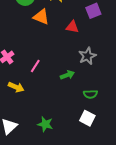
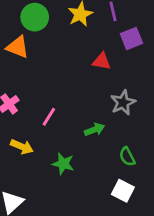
orange triangle: (41, 17) -> (18, 47), moved
green semicircle: (90, 94) -> (127, 157), turned 64
green star: (45, 124) -> (63, 164), moved

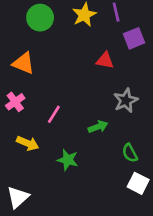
orange triangle: (18, 47) -> (23, 63), moved
white square: (123, 191) -> (138, 183), moved

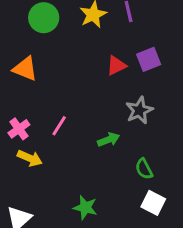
purple square: (134, 38) -> (149, 59), moved
red triangle: (105, 60) -> (116, 66), turned -36
pink cross: (15, 102) -> (19, 129), moved
green star: (68, 160) -> (85, 208), moved

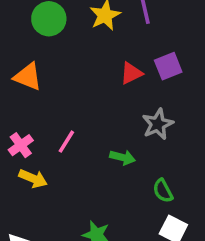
green arrow: (108, 140) -> (123, 157), turned 35

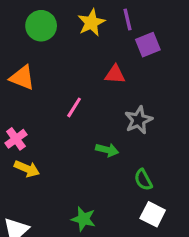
purple square: (168, 66) -> (148, 45), moved
red triangle: (131, 73) -> (115, 74), turned 30
pink line: (66, 142) -> (74, 107), moved

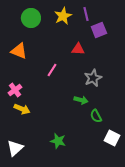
green arrow: (107, 150) -> (81, 100), moved
white square: (153, 214) -> (112, 138), moved

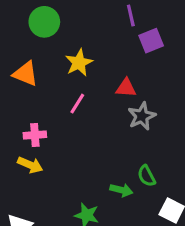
yellow star: (63, 16) -> (79, 63), moved
red triangle: (78, 49) -> (126, 88), moved
pink cross: (15, 90) -> (35, 135), moved, turned 32
green arrow: (81, 100) -> (121, 190), moved

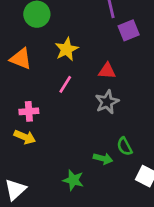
gray star: (142, 116) -> (107, 102), moved

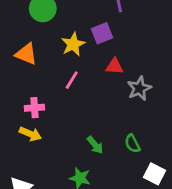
purple square: (129, 30) -> (102, 33), moved
gray star: (107, 102) -> (139, 88), moved
green arrow: (103, 159) -> (95, 145), moved, turned 36

